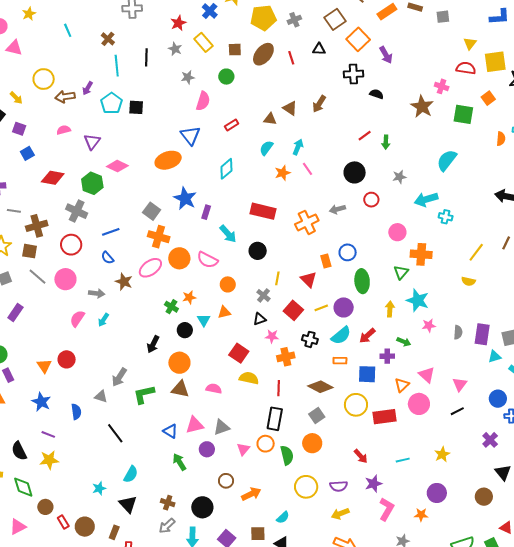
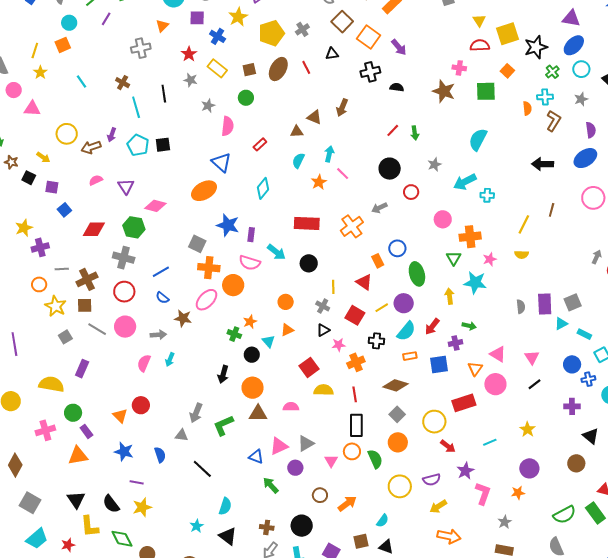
pink semicircle: (207, 260) -> (250, 263), moved
pink star: (429, 326) -> (490, 259), moved
red square: (239, 353) -> (309, 367), turned 30
yellow circle: (356, 405) -> (434, 422), moved
purple cross: (490, 440) -> (572, 406), turned -35

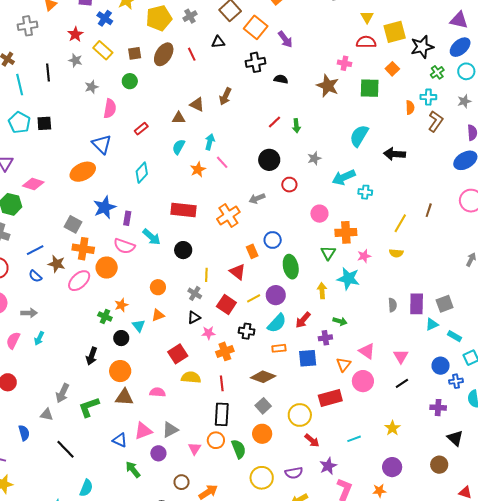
black arrow: (543, 164) -> (394, 154), moved
blue star: (228, 225) -> (105, 207), turned 30
brown star: (183, 318) -> (57, 264), moved

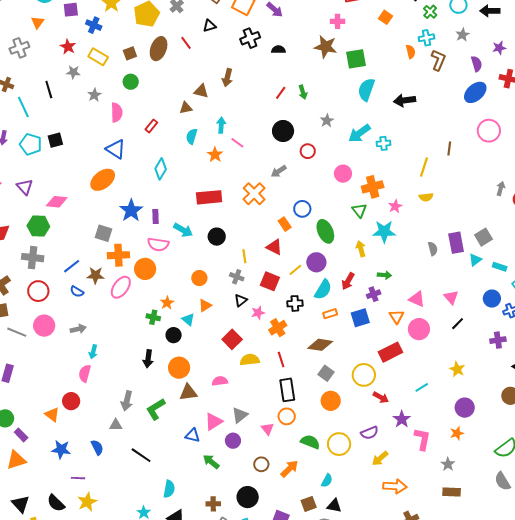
green square: (370, 88) -> (356, 59), moved
pink semicircle: (13, 340) -> (85, 373), moved
green semicircle: (239, 449) -> (310, 442), moved, turned -36

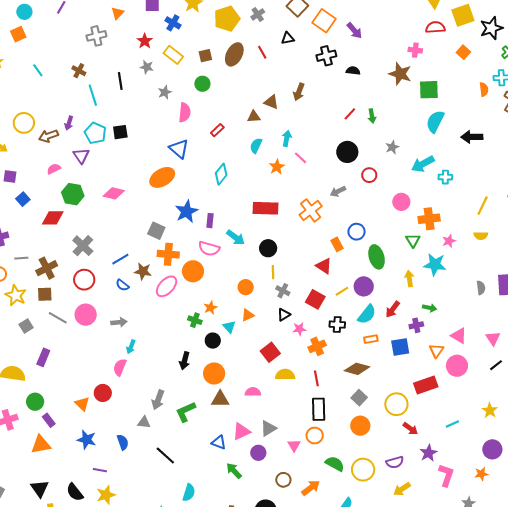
purple triangle: (25, 187) -> (81, 156), moved
green hexagon: (38, 226) -> (73, 194), moved
yellow line: (244, 256) -> (273, 272), moved
gray cross: (33, 258) -> (83, 246), turned 30

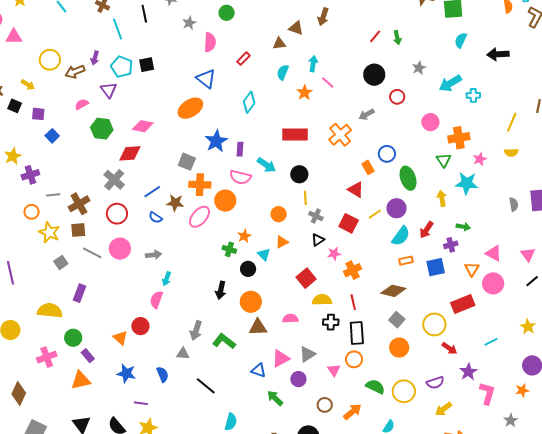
cyan semicircle: (435, 121) -> (461, 40), size x0.7
red diamond: (53, 218) -> (130, 153), moved
black cross: (337, 325) -> (331, 322), moved
green L-shape: (186, 412) -> (224, 341), turned 65

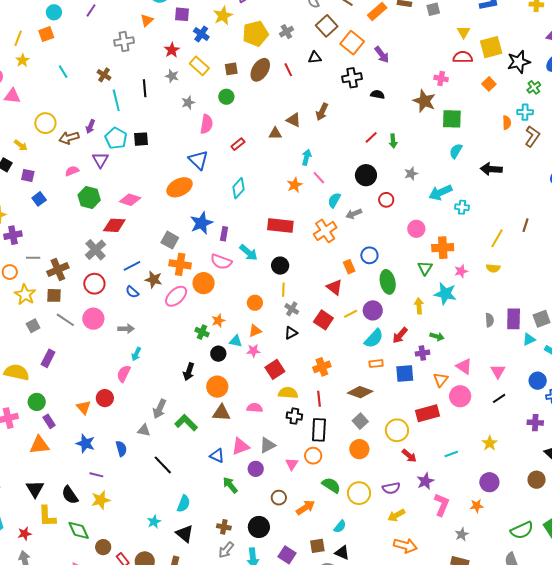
cyan semicircle: (283, 72) -> (334, 200), moved
pink star: (334, 254) -> (253, 351), moved
cyan triangle: (264, 255) -> (236, 341), turned -40

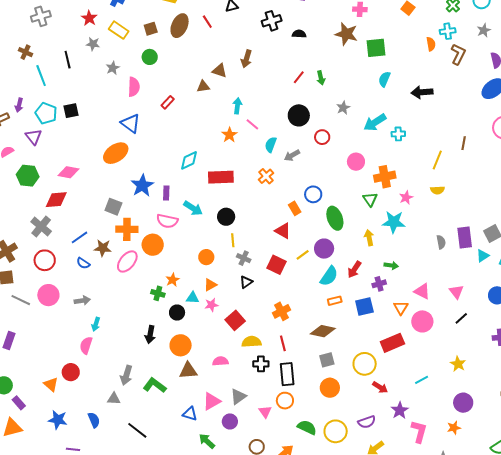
cyan diamond: (239, 188) -> (189, 160), moved, turned 30
orange cross: (325, 231) -> (266, 176), size x0.7
gray square: (360, 421) -> (327, 360), turned 35

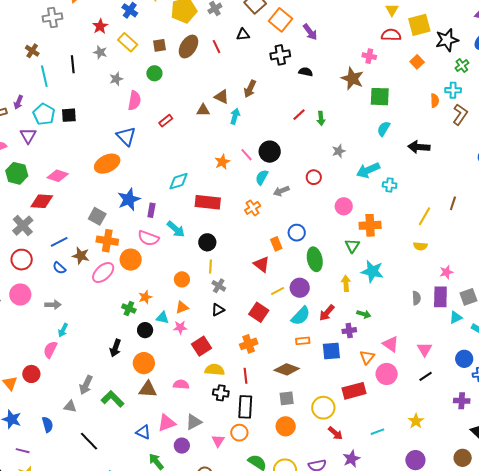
cyan arrow: (237, 106) -> (235, 116), moved
black circle: (299, 115) -> (270, 152), moved
pink star: (406, 198) -> (446, 272), moved
red square: (276, 265) -> (259, 312), moved

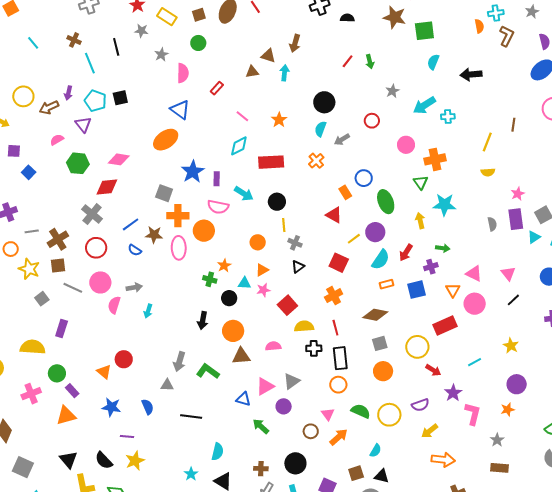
pink line: (247, 155) -> (242, 116), moved
pink ellipse: (103, 273) -> (179, 248), turned -40
pink semicircle: (50, 350) -> (114, 305), moved
black line: (89, 441) -> (191, 417), turned -30
pink triangle: (218, 441) -> (328, 414), moved

